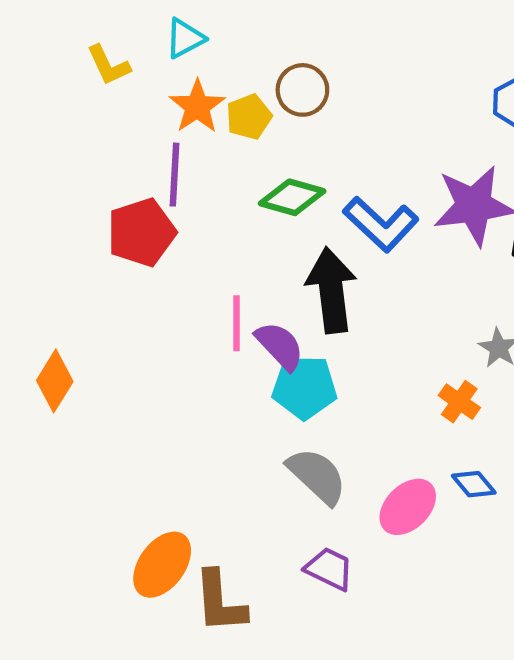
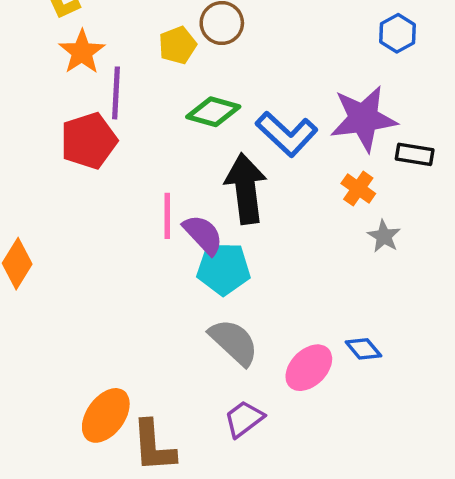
orange star: (197, 106) -> (82, 52), moved
orange cross: (459, 402) -> (358, 189), moved
purple trapezoid: (329, 569) -> (244, 419), turned -63

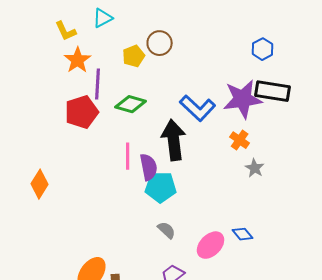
green diamond: (213, 112) -> (131, 104), moved
black rectangle: (415, 154) -> (273, 91), moved, size x1.6
purple semicircle: (203, 235) -> (149, 167), turned 32
gray semicircle: (234, 342) -> (167, 230), size x0.6

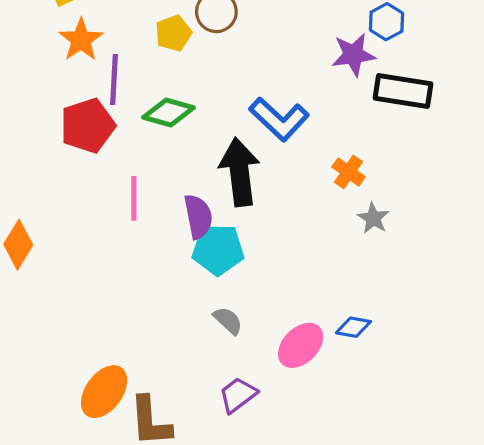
purple star: (243, 99) -> (353, 55), moved, size x0.7
pink line: (128, 156) -> (134, 198), moved
blue diamond: (243, 234) -> (353, 327), turned -40

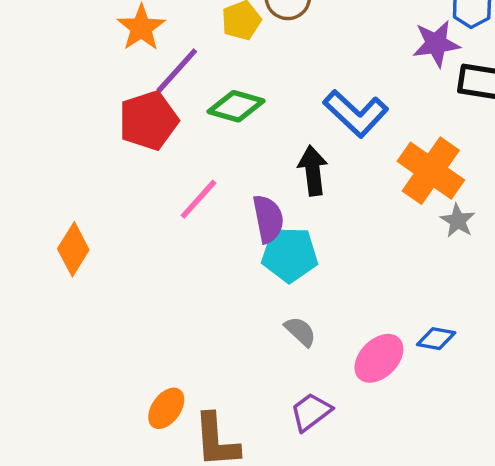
purple line: (114, 79) -> (177, 70), turned 39
black arrow: (240, 172) -> (313, 171), size x0.7
orange cross: (349, 172) -> (431, 171), size x1.8
pink line: (134, 198) -> (198, 199), turned 42
orange ellipse: (104, 392) -> (166, 408), size x0.7

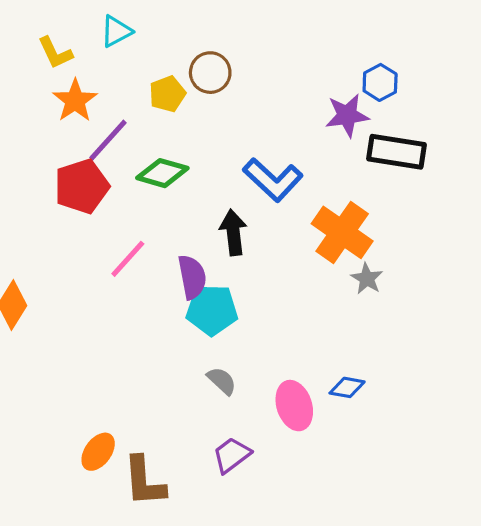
pink ellipse: (379, 358) -> (294, 406), turned -63

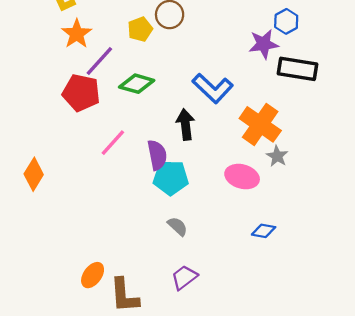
red pentagon: (82, 186) -> (81, 93), turned 30
pink ellipse: (294, 406) -> (242, 177), moved, turned -56

